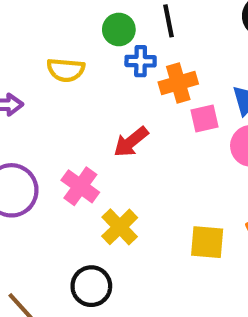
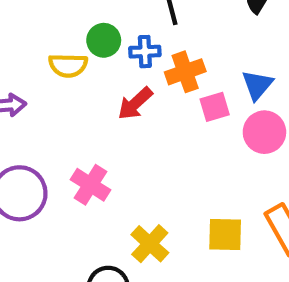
green circle: (119, 29) -> (104, 40), moved
red arrow: (131, 142) -> (135, 103), moved
yellow cross: (120, 227) -> (150, 244), moved

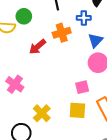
blue cross: (145, 52) -> (84, 18), moved
pink square: (215, 107) -> (82, 87), moved

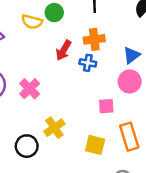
blue cross: (84, 18) -> (88, 63), moved
red arrow: (37, 47) -> (64, 50), turned -30
yellow square: (77, 110) -> (95, 145), moved

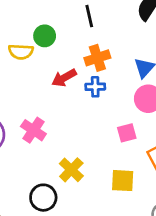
red arrow: (64, 50) -> (64, 78), turned 42

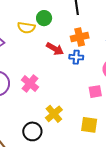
red arrow: (64, 78) -> (55, 49), turned -126

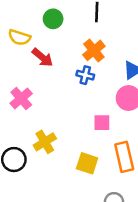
yellow semicircle: (26, 28) -> (19, 37), moved
orange cross: (80, 37) -> (94, 50), turned -36
red arrow: (55, 49) -> (42, 57), moved

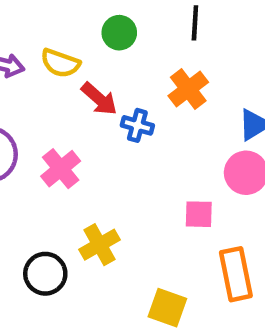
blue cross: (85, 75) -> (137, 125), moved
yellow square: (87, 163) -> (167, 308), moved

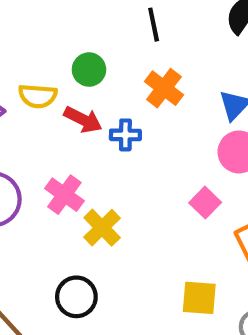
green circle: (119, 33) -> (89, 70), moved
pink square: (199, 214) -> (205, 203), turned -32
yellow cross: (99, 245) -> (102, 228), moved

